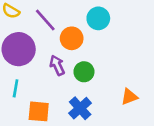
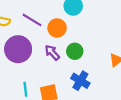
cyan line: (16, 88) -> (25, 89), moved

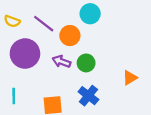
purple arrow: (52, 53) -> (61, 62), turned -35
cyan line: (25, 89) -> (14, 96), moved

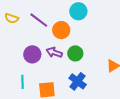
purple circle: (25, 54) -> (32, 54), moved, size x0.7
cyan line: (14, 96) -> (23, 82), moved

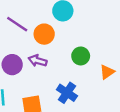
green circle: (75, 53) -> (81, 56), moved

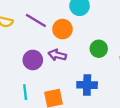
blue cross: (67, 93) -> (87, 85), turned -30

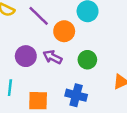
green circle: (99, 49) -> (87, 60), moved

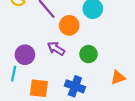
purple circle: (26, 56) -> (25, 55), moved

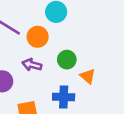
orange triangle: (118, 78) -> (88, 76), moved, turned -42

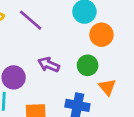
orange circle: (38, 37) -> (101, 35), moved

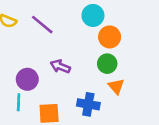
green circle: (88, 65) -> (107, 64), moved

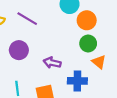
purple arrow: (60, 66) -> (52, 63), moved
purple circle: (27, 79) -> (19, 50), moved

